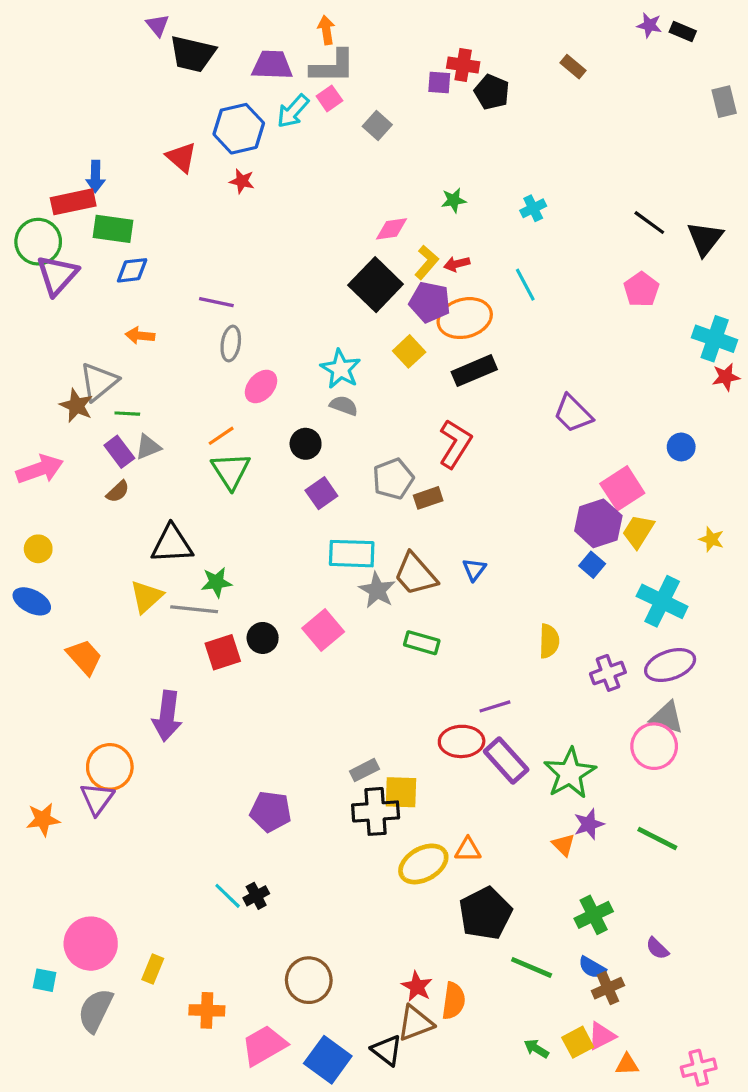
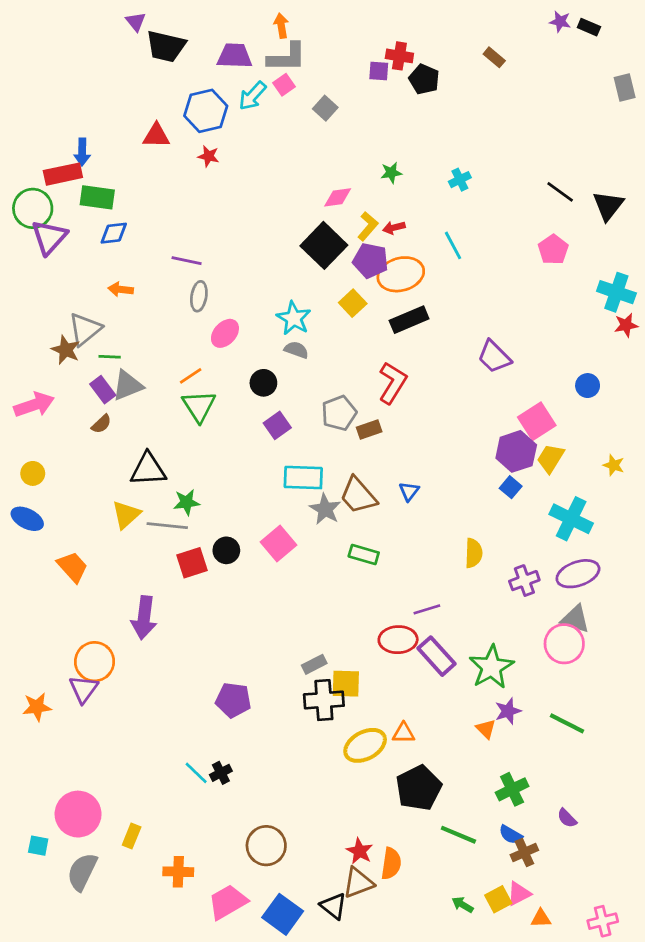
red triangle: (181, 157) -> (156, 136), turned -40
gray triangle: (148, 447) -> (127, 386), size x1.4

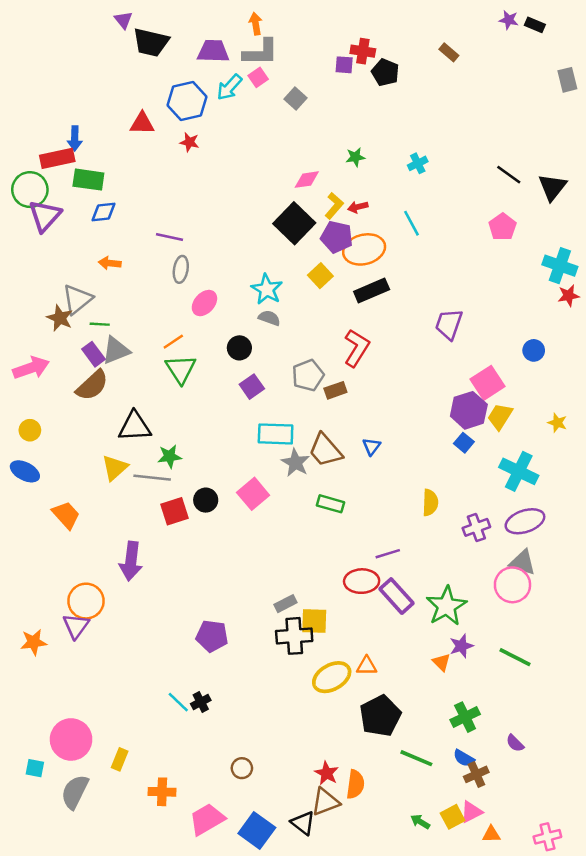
purple trapezoid: (494, 357) -> (449, 324), turned 64
brown semicircle: (101, 424) -> (92, 385), size x1.8
brown circle: (266, 846) -> (242, 768), size x0.6

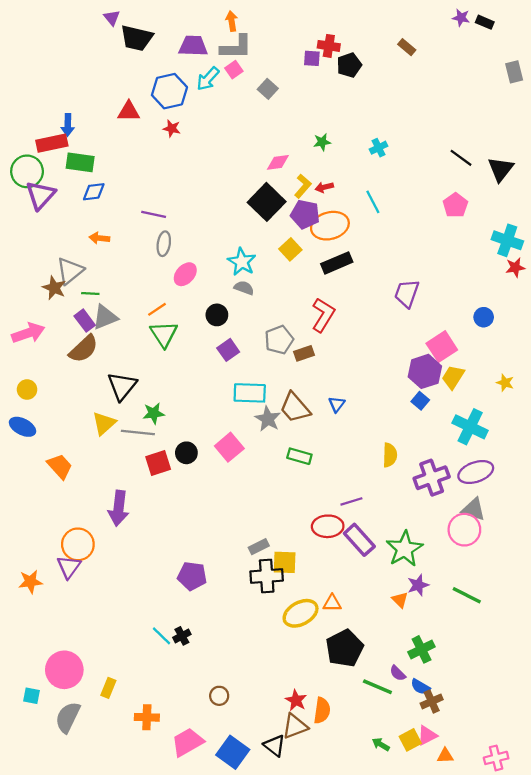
black pentagon: (385, 72) -> (349, 65), turned 30
black triangle: (135, 426) -> (122, 386), turned -48
purple cross: (476, 527) -> (432, 478), size x1.4
purple semicircle: (515, 743) -> (398, 673), moved

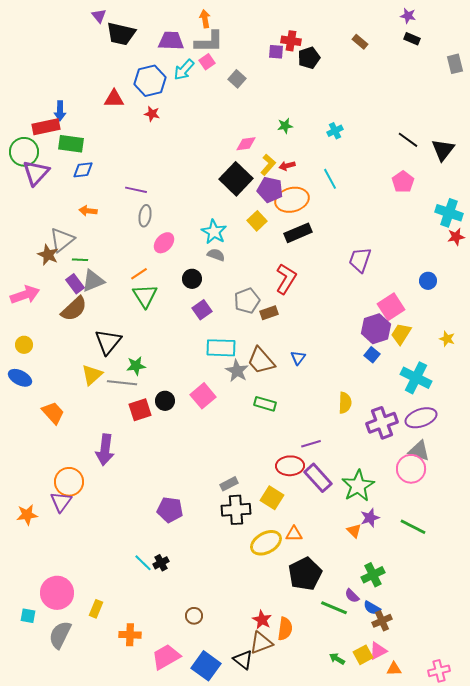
black rectangle: (485, 22) -> (412, 39), moved
yellow square: (285, 562) -> (272, 498), moved, turned 30

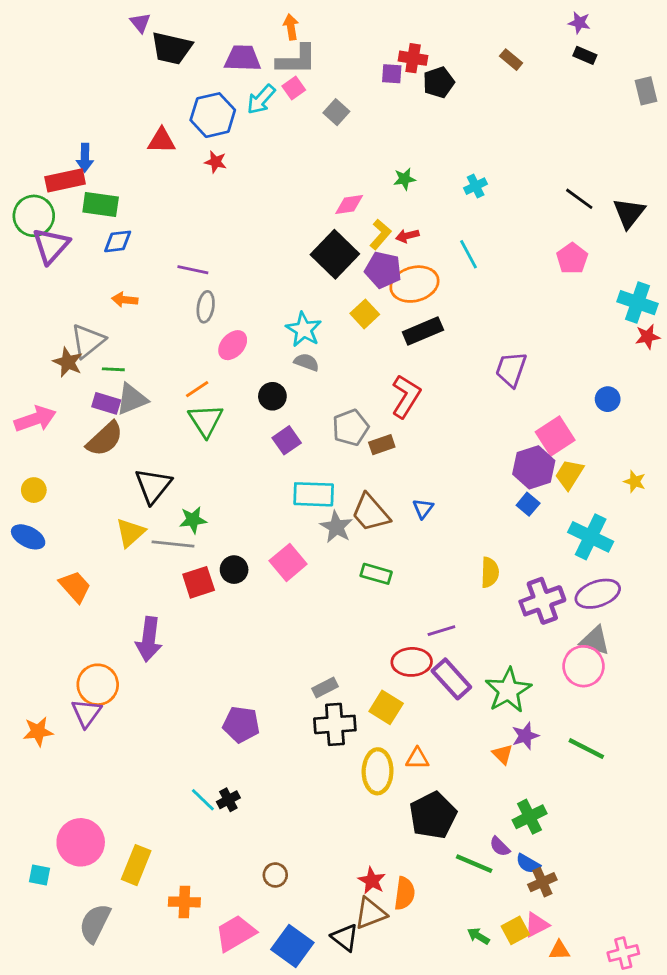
purple rectangle: (75, 284) -> (106, 403), turned -36
yellow ellipse: (266, 543) -> (378, 771), turned -60
yellow rectangle: (96, 609) -> (136, 865), size x1.5
gray semicircle: (60, 635) -> (95, 923), moved

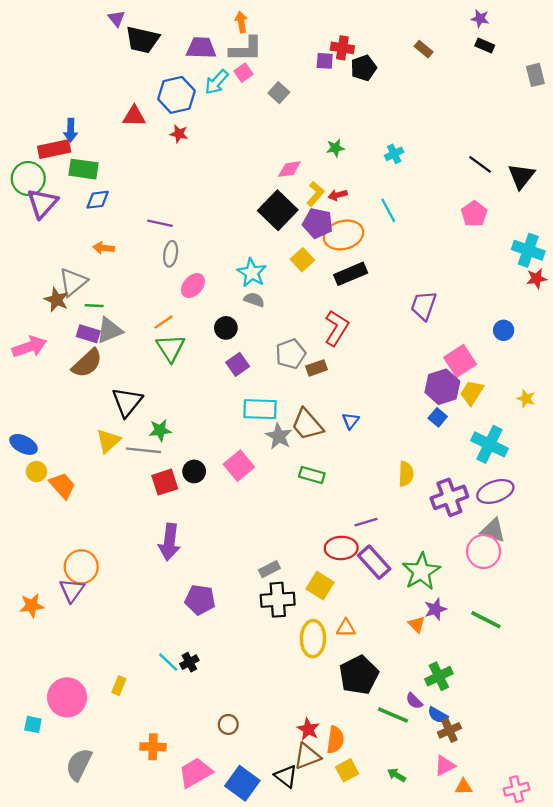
yellow circle: (34, 490) -> (36, 471), moved
purple arrow: (149, 639) -> (169, 542), moved
yellow rectangle: (136, 865) -> (119, 686), moved, size x0.6
yellow square: (515, 930) -> (347, 770), moved

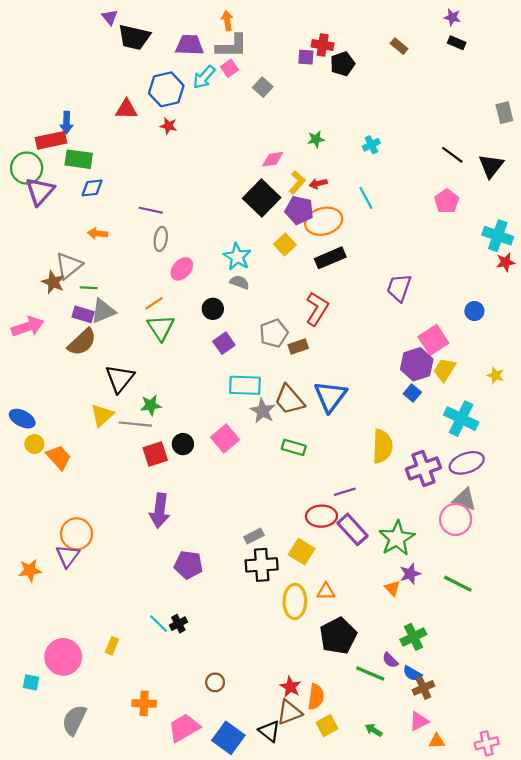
gray rectangle: (535, 75) -> (504, 113), moved
blue triangle: (351, 421) -> (330, 396), size x2.0
yellow semicircle: (406, 474) -> (382, 446), size x1.4

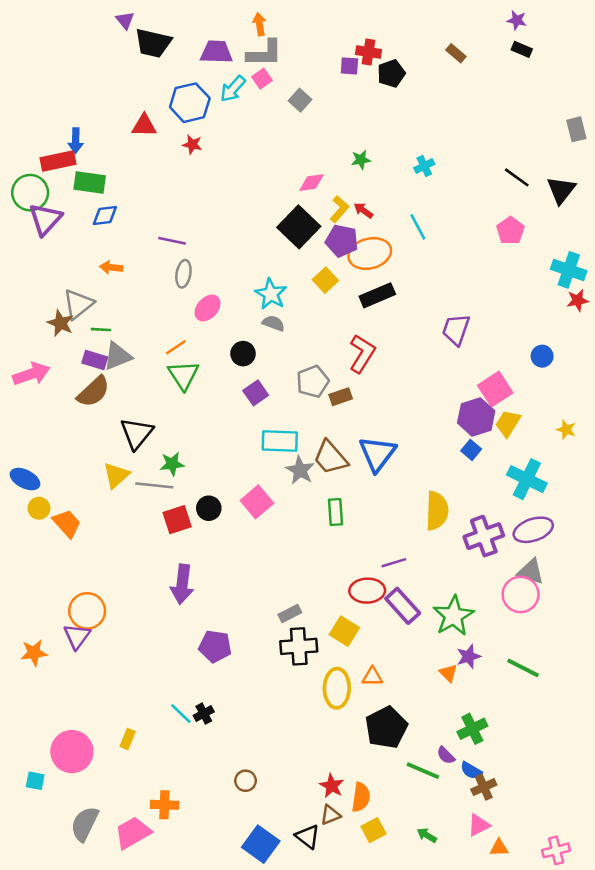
red arrow: (318, 184) -> (363, 210), turned 49
green rectangle: (294, 447) -> (336, 512), turned 70
brown triangle: (289, 712) -> (330, 815), size x0.7
pink trapezoid: (184, 728) -> (133, 833), moved

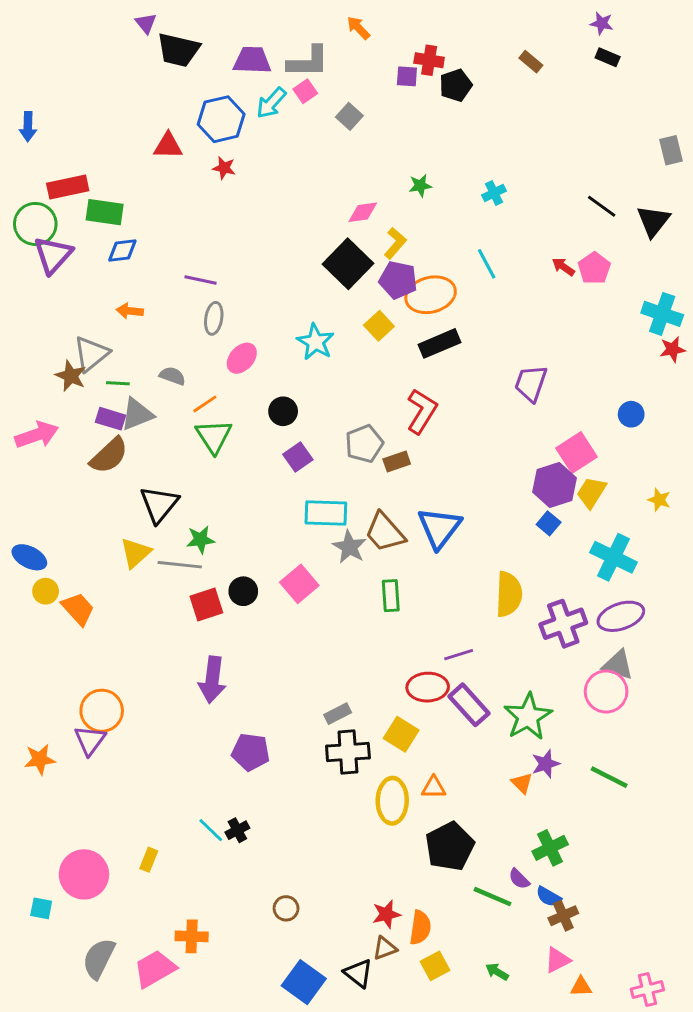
orange arrow: (259, 24) -> (358, 28), moved, turned -35
blue arrow: (76, 141) -> (28, 127), moved
red arrow: (363, 210) -> (563, 267), moved
gray semicircle: (273, 323) -> (172, 376), moved
red star: (332, 786) -> (386, 914), turned 30

